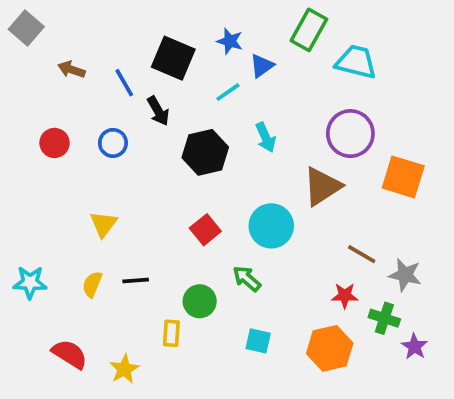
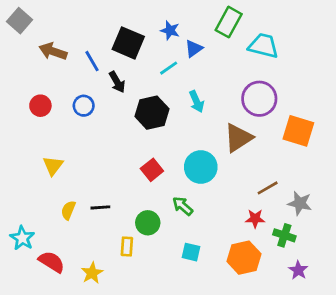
brown arrow: (71, 69) -> (53, 51), size x1.4
yellow triangle: (104, 224) -> (53, 166), moved
brown line: (362, 254) -> (268, 188), turned -60
cyan star: (30, 282) -> (22, 238), moved, turned 30
purple star: (414, 346) -> (298, 270), moved

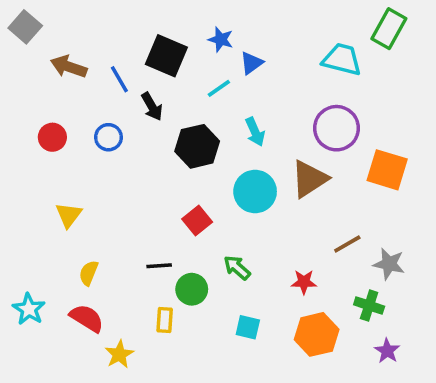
green rectangle: (229, 22) -> (389, 29), moved
cyan circle: (201, 167) -> (255, 192), moved
black line: (100, 207) -> (159, 266), moved
red star: (255, 219) -> (304, 282), moved
red semicircle: (52, 262) -> (87, 318), moved

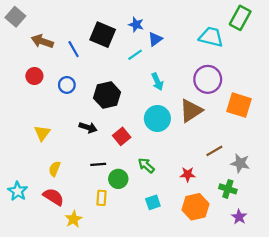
black arrow: (152, 106) -> (88, 127), moved, turned -42
red circle: (52, 137) -> (34, 76), moved
black hexagon: (197, 146) -> (107, 95), moved
cyan square: (248, 327) -> (153, 202), turned -32

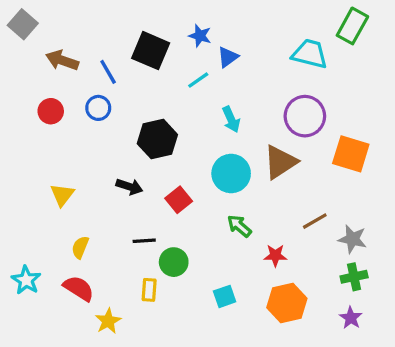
blue circle: (67, 85) -> (98, 108), moved
green arrow: (146, 165) -> (239, 226), moved
green cross: (228, 189) -> (354, 277), moved, turned -30

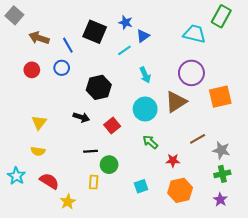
orange square: (351, 154) -> (220, 97), turned -30
yellow semicircle: (80, 247) -> (38, 151), moved, turned -104

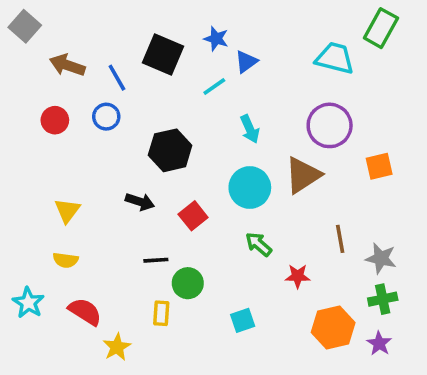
orange square: (220, 97) -> (379, 166), size x0.7
brown line: (198, 139) -> (340, 239), turned -70
orange hexagon: (180, 190) -> (333, 327), moved

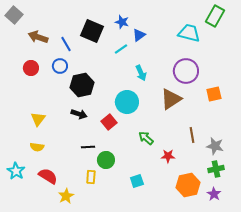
black hexagon: (170, 150) -> (82, 85), moved
cyan circle: (250, 188) -> (127, 102), moved

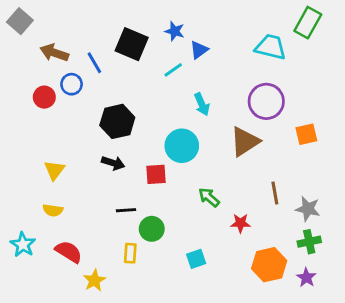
blue circle: (60, 66) -> (72, 84), moved
red square: (109, 122) -> (156, 174), turned 35

